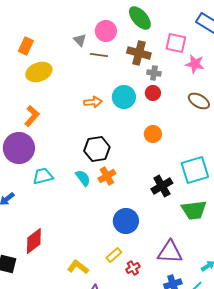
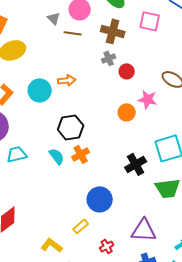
pink star: (195, 64) -> (148, 99), moved
gray cross: (154, 73) -> (109, 58), moved, turned -32
cyan circle: (124, 97) -> (40, 90), moved
yellow rectangle: (114, 255) -> (81, 226), moved

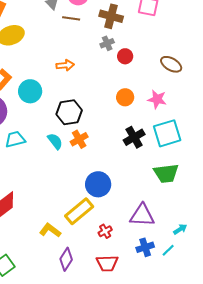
cyan circle: (40, 90) -> (30, 91), moved
pink star: (148, 99) -> (157, 99), moved
black cross: (136, 164) -> (134, 137), moved
yellow rectangle: (81, 226) -> (79, 211), size x1.8

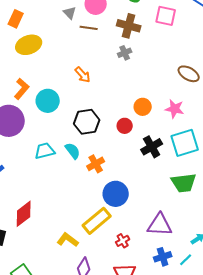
red circle: (125, 56) -> (125, 126), moved
orange arrow: (65, 65) -> (83, 75), turned 54
cyan trapezoid: (15, 139) -> (45, 151), moved
orange cross: (79, 139) -> (96, 164), moved

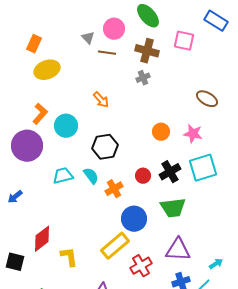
red circle: (125, 126) -> (143, 176), moved
green trapezoid: (184, 183) -> (173, 208), moved
yellow L-shape: (68, 240) -> (69, 257), moved, turned 45
red cross: (123, 241) -> (141, 266), size x1.5

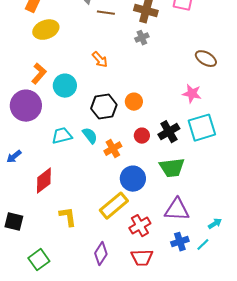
orange circle: (161, 132) -> (134, 102), moved
red diamond: (42, 239) -> (44, 181), moved

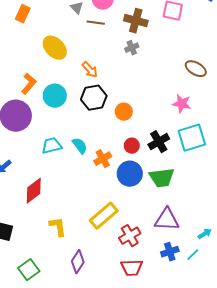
yellow ellipse: (46, 30) -> (55, 48), moved, turned 65
black hexagon: (104, 107) -> (94, 98), moved
blue circle: (133, 179) -> (130, 174), moved
purple diamond: (101, 254) -> (78, 262), moved

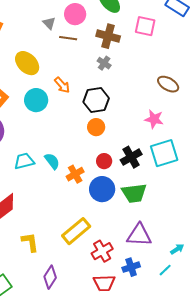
gray cross: (132, 48) -> (104, 63), turned -32
cyan circle: (55, 96) -> (36, 100), moved
black hexagon: (94, 98) -> (96, 100), moved
blue cross: (170, 252) -> (131, 267), moved

